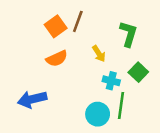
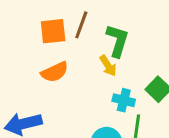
orange square: (56, 26) -> (53, 31), turned 30
green L-shape: (128, 34) -> (117, 41), moved

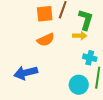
yellow arrow: (108, 66) -> (80, 36), turned -56

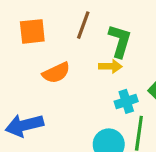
orange square: (45, 14) -> (32, 31), moved
cyan cross: (90, 58) -> (126, 101), turned -32

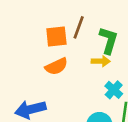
orange square: (32, 31) -> (56, 36), moved
cyan cross: (126, 101) -> (114, 90), turned -30

